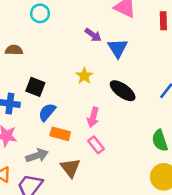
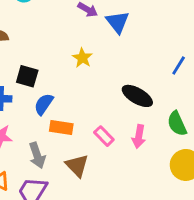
black ellipse: (123, 91) -> (137, 96), moved
pink arrow: (93, 117) -> (139, 136), moved
gray arrow: (37, 156) -> (37, 155), turned 95

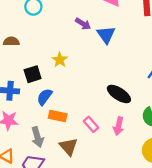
yellow star: (82, 58) -> (60, 60), moved
black square: (27, 76) -> (33, 74), turned -36

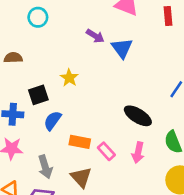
orange rectangle: (58, 116) -> (80, 142), moved

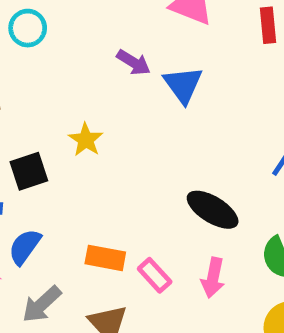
blue semicircle: (53, 121) -> (25, 247), moved
gray arrow: (45, 167) -> (42, 304), turned 65

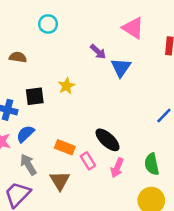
black ellipse: (213, 210) -> (107, 140), moved
gray arrow: (42, 304) -> (28, 165), turned 90

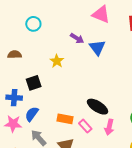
yellow star: (66, 86) -> (57, 61), moved

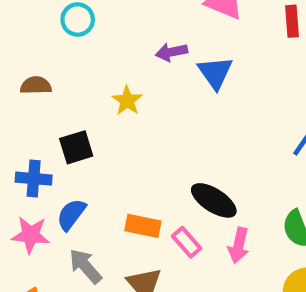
purple arrow: (77, 38) -> (171, 52), turned 136

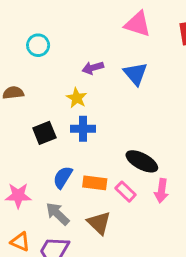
purple arrow: (171, 52) -> (93, 68), moved
blue cross: (34, 179) -> (83, 129), moved
blue semicircle: (71, 214) -> (63, 177), moved

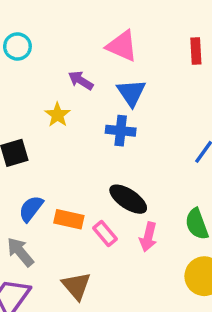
pink triangle: (138, 24) -> (122, 46), moved
purple arrow: (93, 68) -> (81, 80), turned 42
blue cross: (83, 129) -> (121, 131), moved
brown triangle: (99, 223) -> (76, 286), moved

